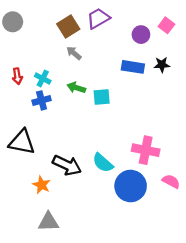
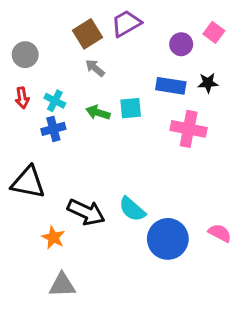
gray circle: (13, 22) -> (25, 55), moved
cyan square: (102, 97) -> (131, 108), moved
pink cross: (146, 150) -> (189, 129), moved

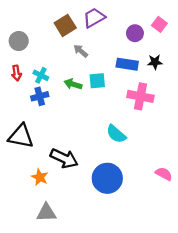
gray arrow: (95, 68) -> (81, 51), moved
cyan semicircle: (132, 209) -> (116, 134), moved
blue circle: (168, 239) -> (107, 178), moved

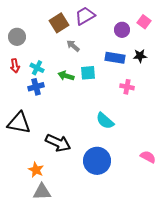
pink cross: (140, 96) -> (127, 87), size x0.6
orange star: (40, 177) -> (36, 170), moved

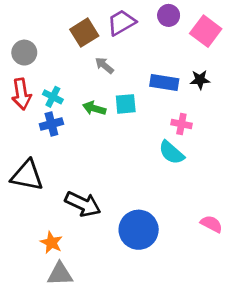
pink square: (144, 22) -> (206, 31), size x1.5
purple circle: (122, 30) -> (169, 15), moved
red arrow: (15, 66) -> (21, 94), size x1.5
cyan semicircle: (105, 121) -> (171, 153), moved

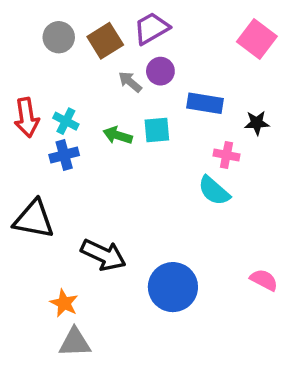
purple circle: (169, 15) -> (160, 71), moved
gray circle: (24, 53) -> (59, 37), moved
black star: (200, 80) -> (257, 123), moved

